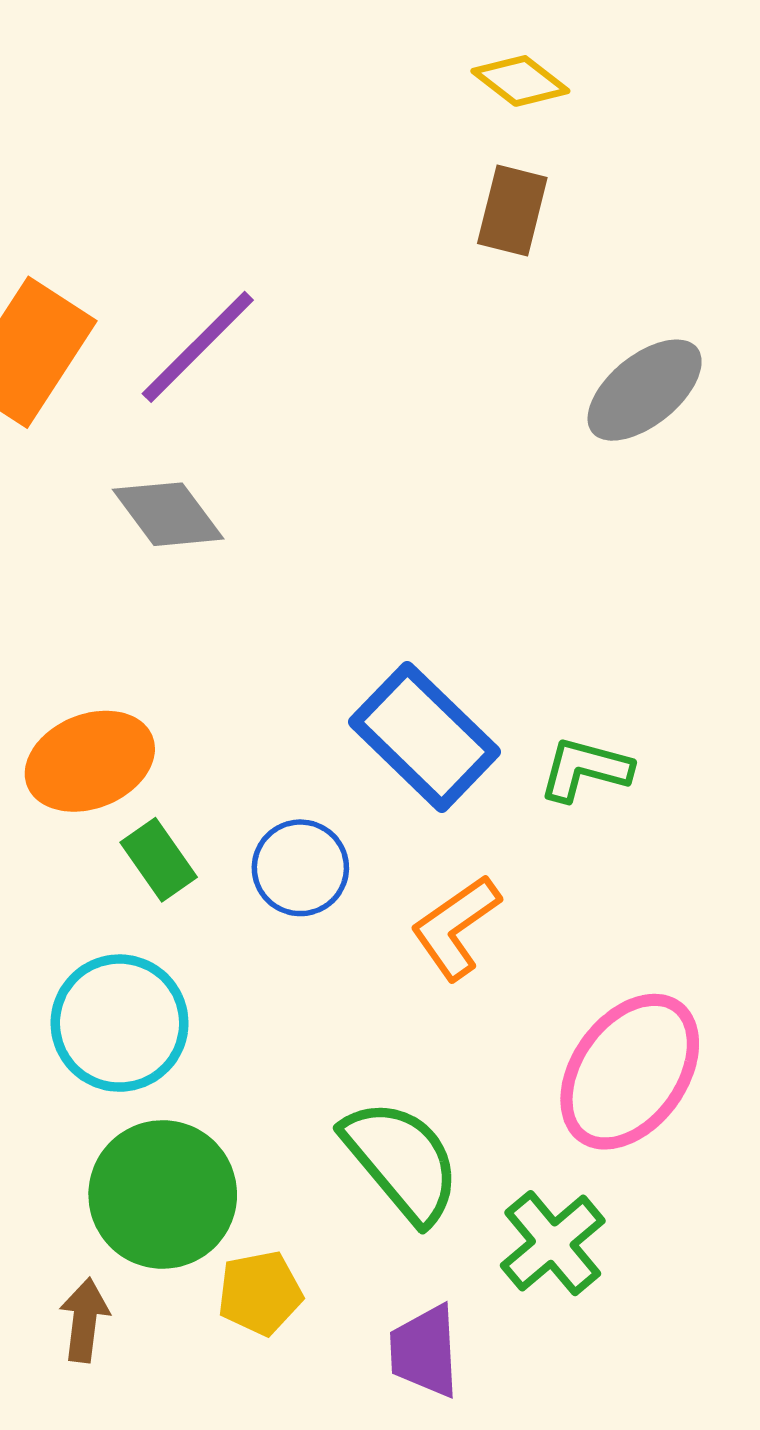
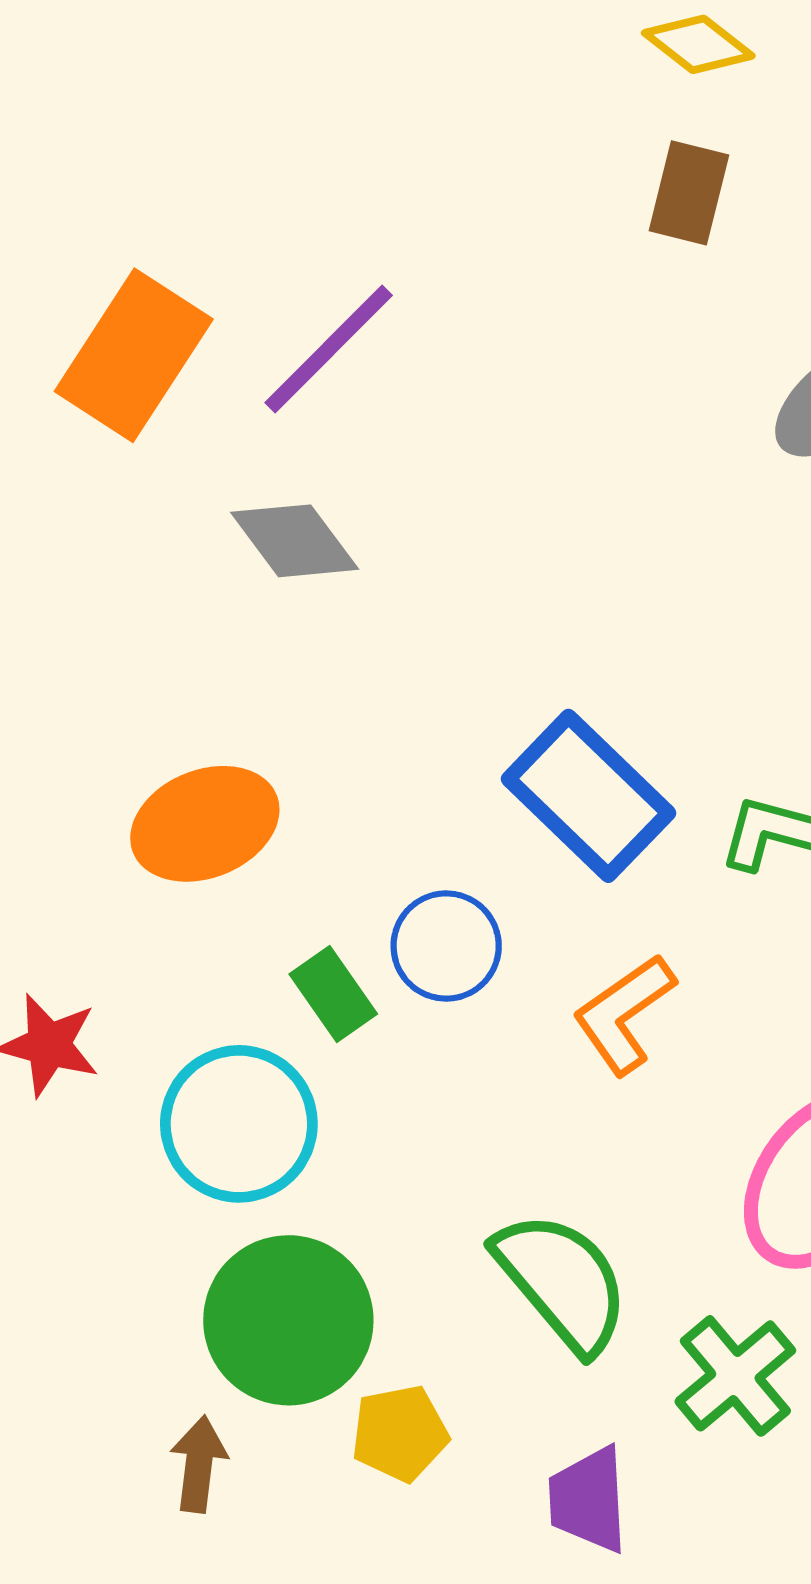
green rectangle: (159, 860) -> (333, 994), moved

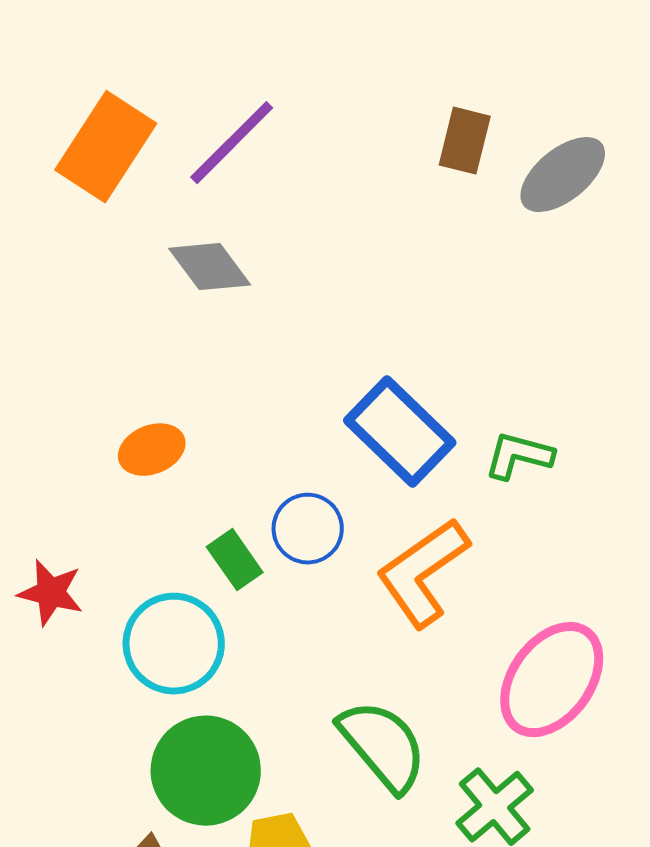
brown rectangle: (689, 193) -> (465, 141), moved
orange ellipse: (205, 824) -> (152, 450), size x0.7
orange L-shape: (624, 1014) -> (423, 573), size x1.4

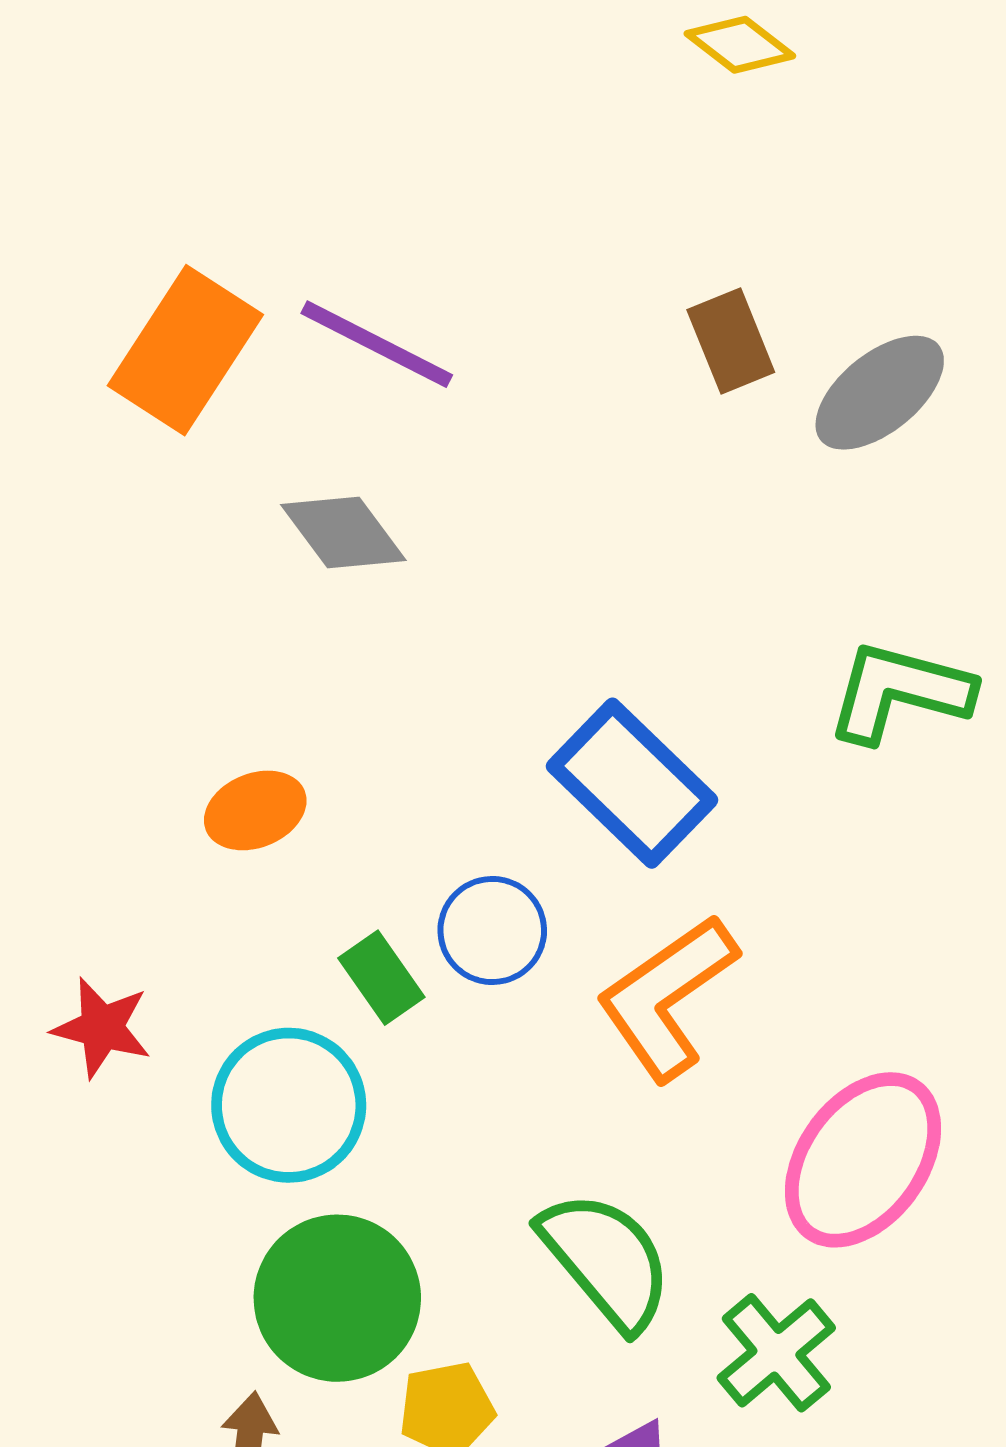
brown rectangle: (465, 141) -> (731, 341), turned -36
purple line: (232, 143) -> (377, 344), turned 72
green L-shape: (519, 456) -> (899, 692), moved, size x1.4

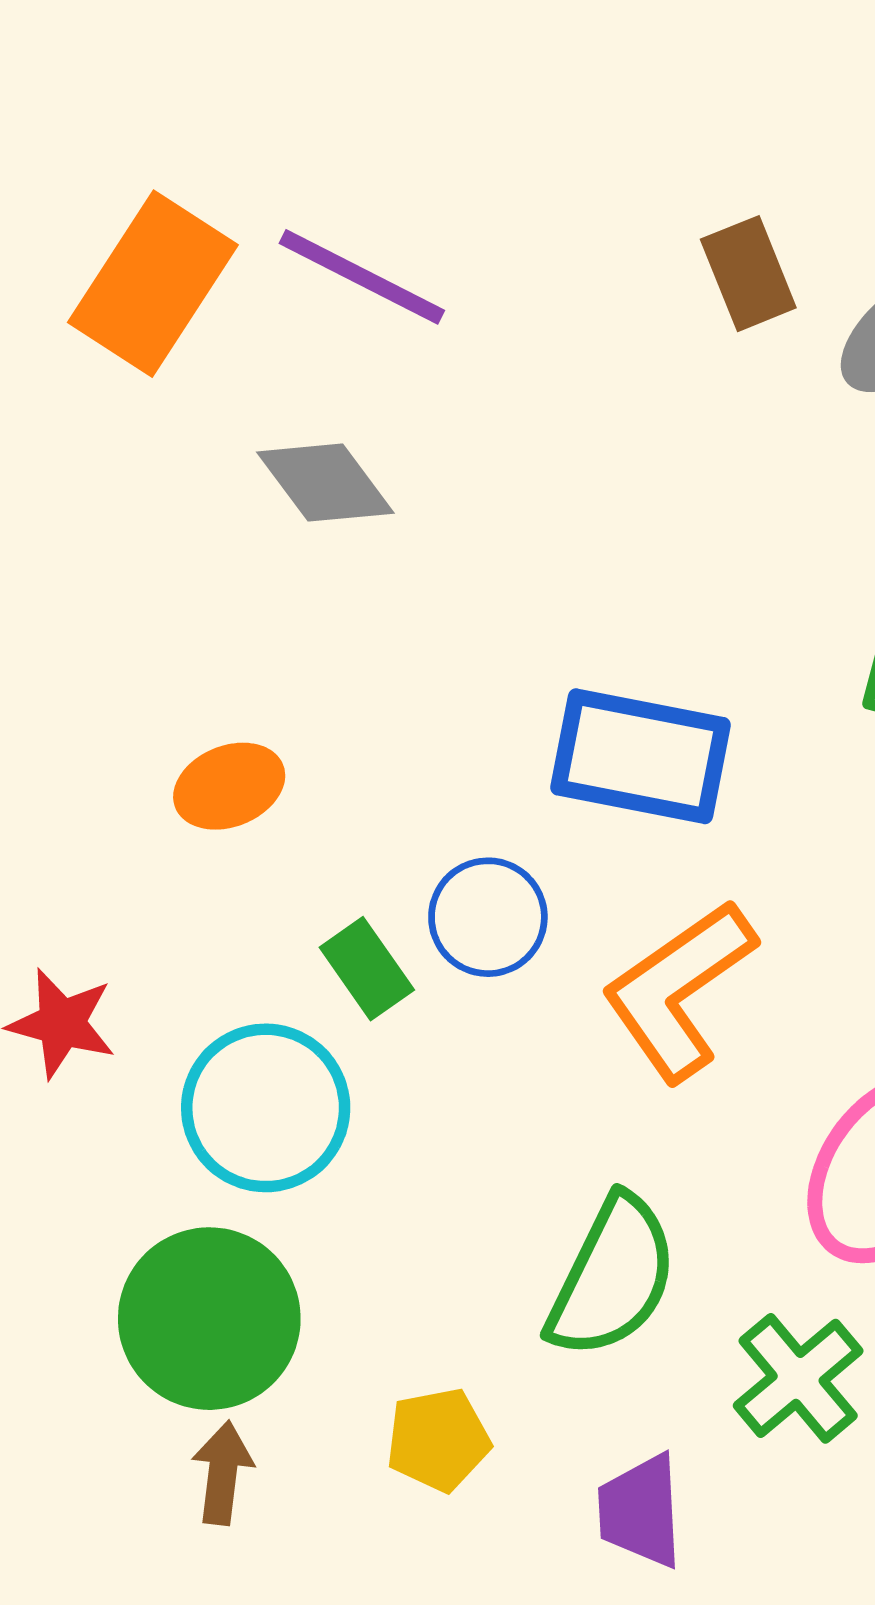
blue rectangle: (632, 783) -> (641, 756), turned -33
green semicircle: (606, 1260) -> (612, 1277), turned 66
green circle: (337, 1298) -> (209, 1319), moved

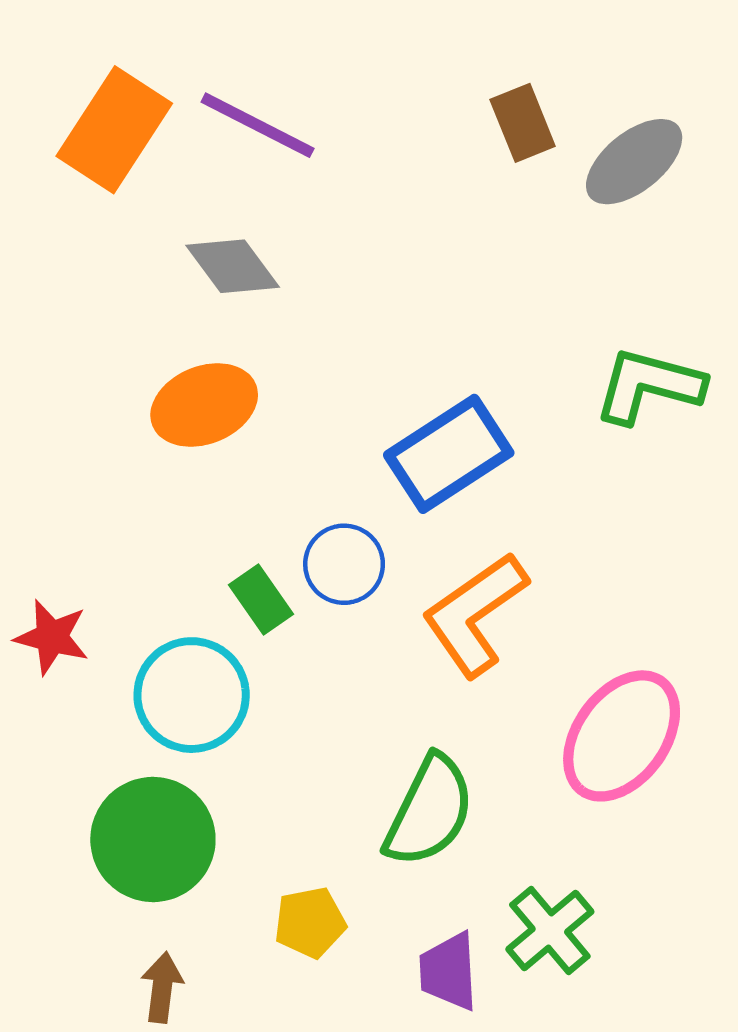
blue rectangle: (641, 756) -> (449, 454), turned -44
orange ellipse: (229, 786) -> (204, 405), moved, size x1.4
green cross: (798, 1378) -> (550, 930), moved
brown arrow: (223, 1473) -> (162, 987), moved

